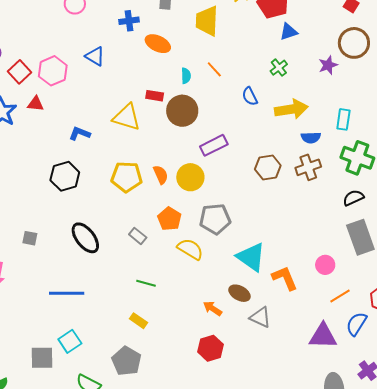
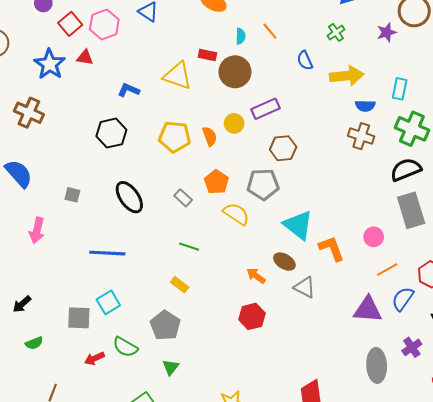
brown hexagon: (268, 167) -> (283, 148), moved
brown cross: (308, 167) -> (361, 136), turned 35
yellow circle: (190, 177) -> (234, 123), moved, size x0.7
black semicircle: (353, 198) -> (406, 170), size x1.4

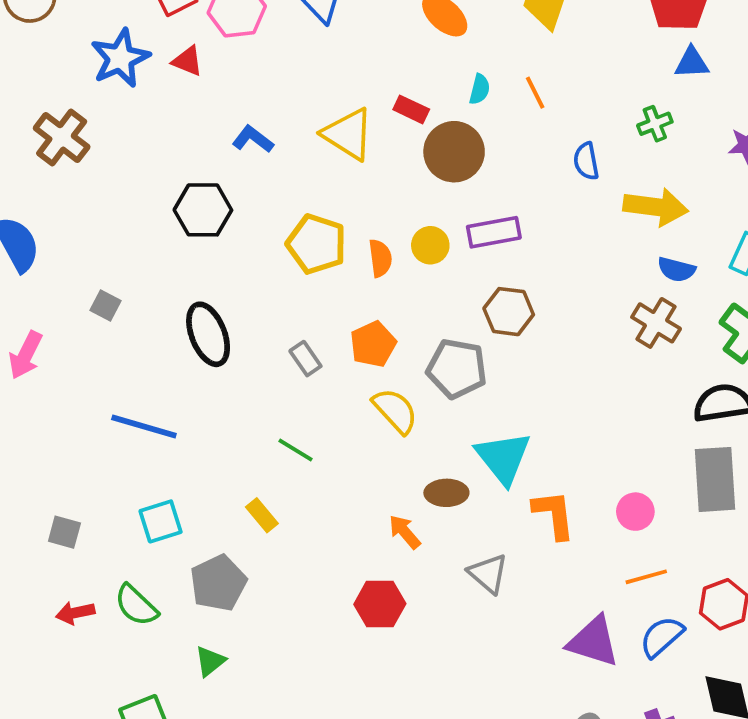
brown ellipse: (284, 262) -> (446, 493), moved, turned -45
cyan square: (108, 302) -> (161, 521), moved
gray square: (79, 318) -> (64, 532), size x0.7

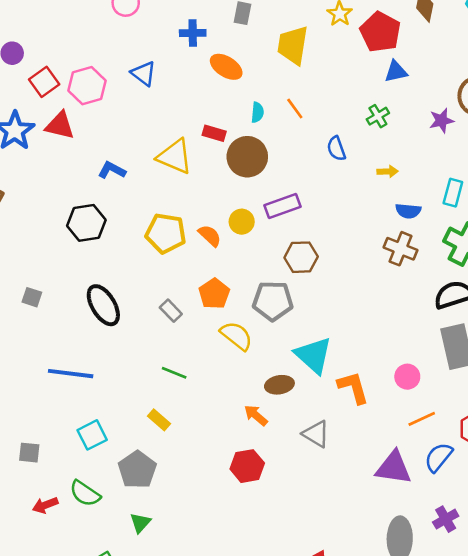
red triangle: (187, 61) -> (60, 125), size x1.4
yellow arrow: (656, 207) -> (388, 171), size x0.5
orange semicircle: (380, 258) -> (210, 236), turned -30

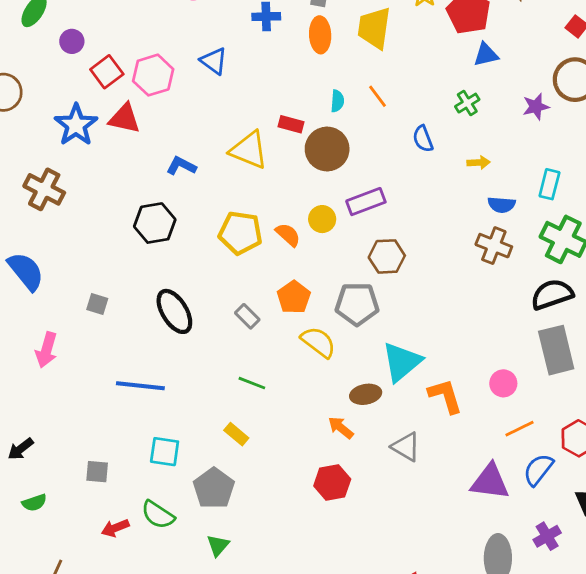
orange ellipse: (226, 67) -> (320, 35), moved, turned 56
cyan triangle: (313, 355) -> (402, 362), turned 39
cyan square: (92, 435) -> (165, 452), turned 36

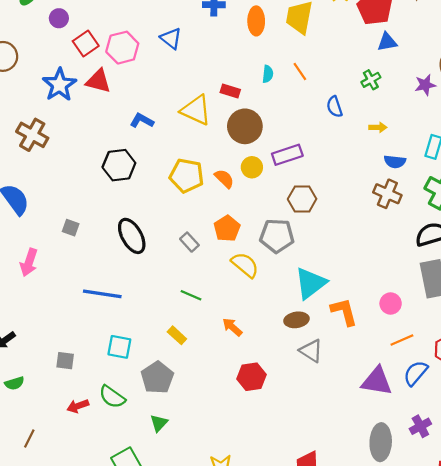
brown circle: (327, 149) -> (245, 126), moved
brown ellipse: (366, 394) -> (296, 320), moved
orange arrow: (341, 428) -> (232, 327), moved

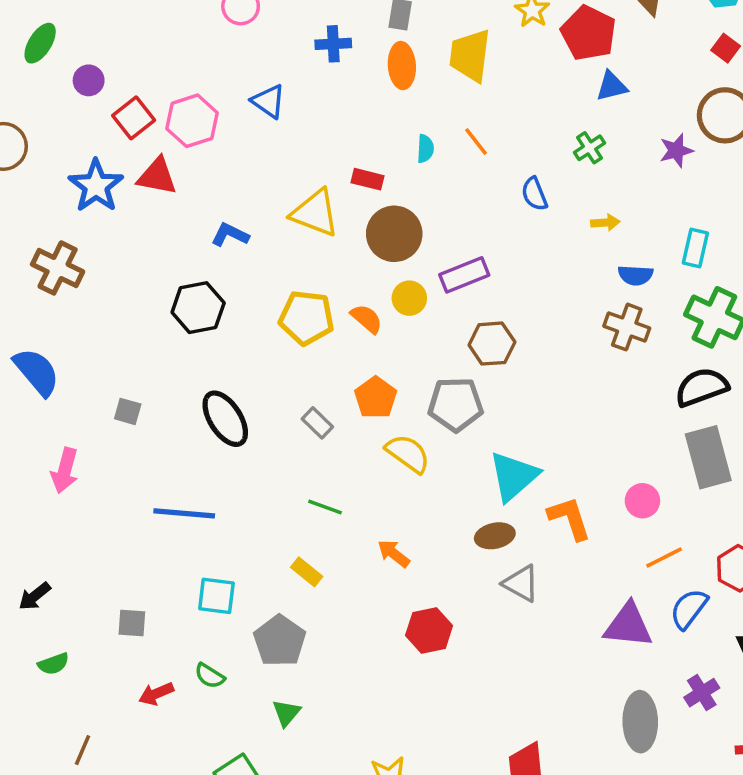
green semicircle: (112, 397) -> (210, 676), size x0.7

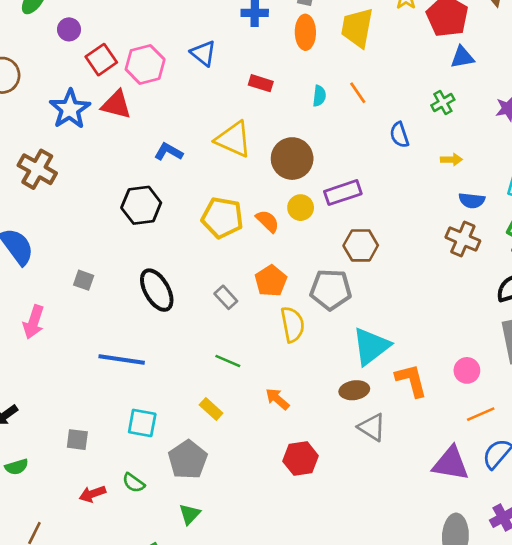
red rectangle: (367, 179) -> (261, 83), moved
yellow semicircle: (408, 454) -> (293, 324), turned 40

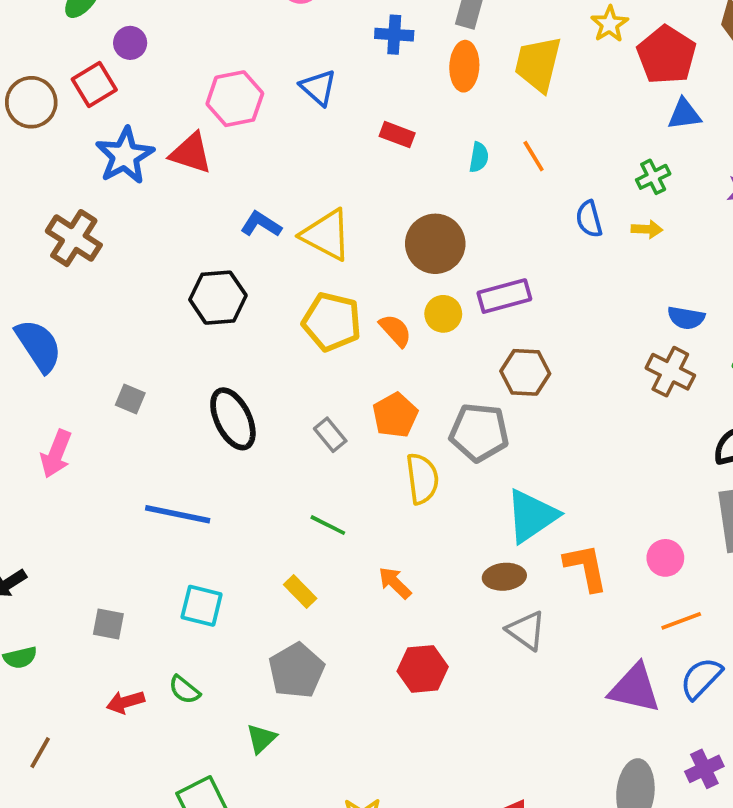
red square: (101, 60) -> (94, 85), moved
yellow triangle: (233, 139) -> (326, 235), moved
yellow arrow: (451, 160) -> (647, 229), moved
gray pentagon: (188, 460) -> (296, 671), moved

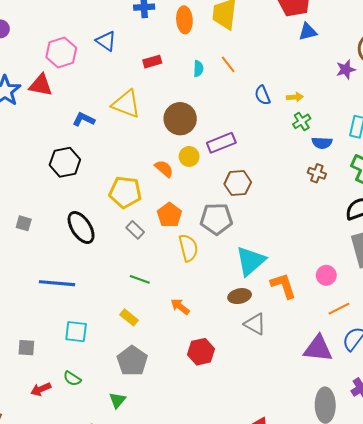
red rectangle: (397, 135) -> (152, 62), turned -30
green cross: (653, 177) -> (302, 121), moved
yellow triangle: (326, 235) -> (126, 104), moved
yellow pentagon: (332, 322) -> (125, 192), moved
brown cross: (670, 372) -> (317, 173), size x0.7

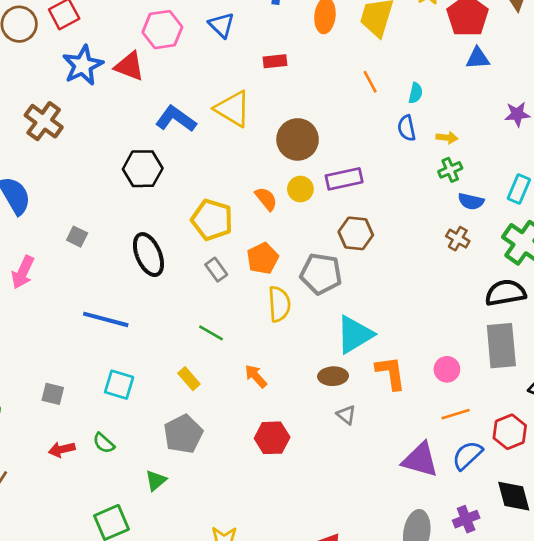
cyan semicircle: (198, 69) -> (416, 93), moved
blue L-shape: (84, 119) -> (176, 119), size x1.4
gray triangle: (255, 324) -> (346, 415), size x0.7

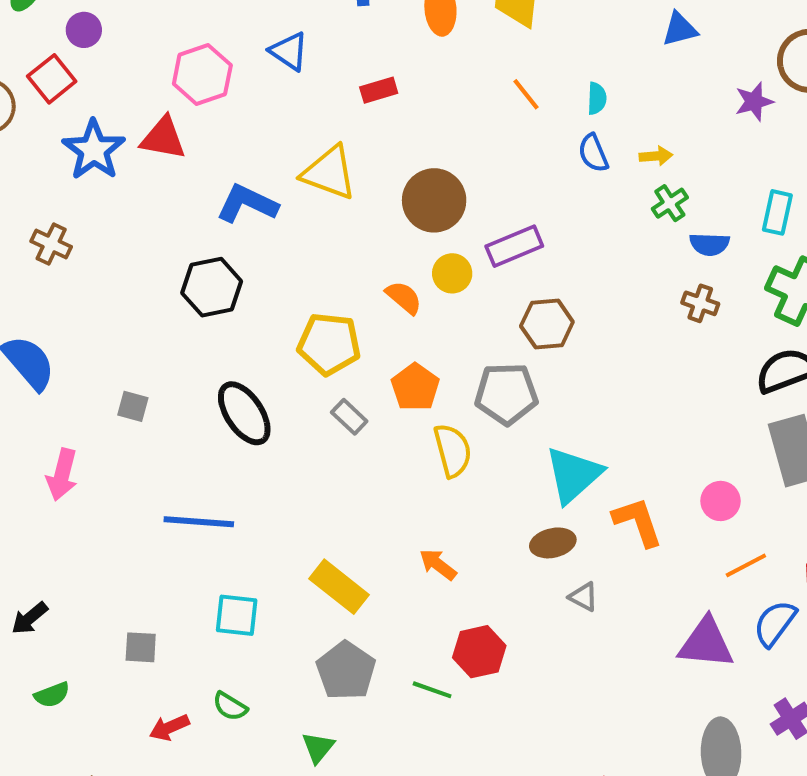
brown cross: (44, 121) -> (51, 244), size x0.7
green line: (211, 333) -> (432, 690), moved
yellow rectangle: (189, 379) -> (339, 587), size x1.6

